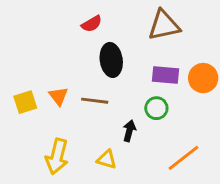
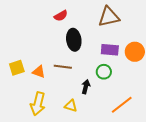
orange triangle: (58, 96) -> (39, 72), moved, turned -32

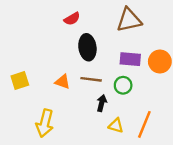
brown line: (63, 67) -> (91, 79), moved
orange triangle: (39, 72) -> (63, 82), moved
orange line: (122, 105) -> (144, 124), turned -30
yellow triangle: (71, 106) -> (116, 126), moved

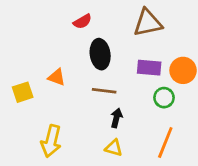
orange triangle: (63, 82) -> (57, 77), moved
green circle: (123, 85) -> (164, 98), moved
yellow triangle: (116, 126) -> (114, 148), moved

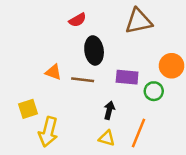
purple rectangle: (149, 68) -> (127, 77), moved
brown line: (104, 91) -> (83, 80), moved
yellow square: (23, 92) -> (28, 109), moved
orange line: (165, 142) -> (139, 133), moved

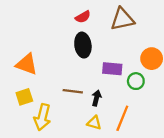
red semicircle: (78, 20) -> (83, 17), moved
orange triangle: (53, 72) -> (27, 64), moved, size x1.5
brown line: (83, 80) -> (73, 91), moved

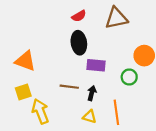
purple rectangle: (112, 69) -> (96, 65), moved
yellow arrow: (42, 117) -> (40, 111), turned 145
orange line: (122, 118) -> (116, 112), turned -30

